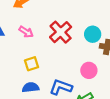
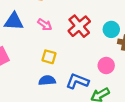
yellow square: (32, 64) -> (49, 57), turned 32

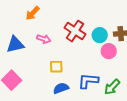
cyan circle: (111, 29) -> (100, 35), moved
pink circle: (106, 66) -> (109, 51), moved

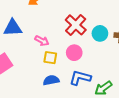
pink arrow: (44, 39) -> (42, 41), moved
pink circle: (109, 51) -> (74, 53), moved

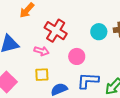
red cross: (76, 25) -> (56, 31), moved
yellow square: (50, 58) -> (42, 75), moved

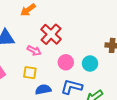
cyan circle: (99, 32) -> (90, 64), moved

